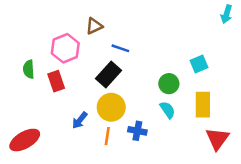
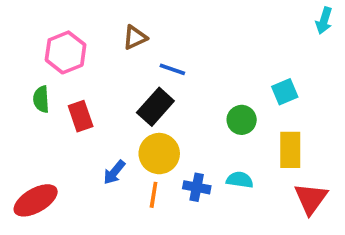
pink hexagon: (65, 48) -> (66, 52), moved
cyan semicircle: (168, 110) -> (240, 180), moved, turned -48

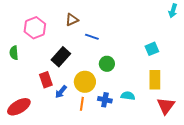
green semicircle: (41, 99) -> (14, 53), moved
black rectangle: (155, 107) -> (61, 57), moved
red rectangle: (81, 116) -> (46, 80), moved
green circle: (242, 120) -> (107, 64), moved

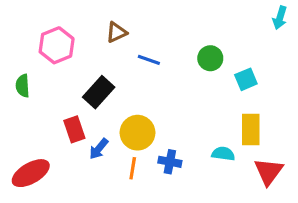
green circle: (107, 64) -> (210, 58), moved
cyan semicircle: (128, 96) -> (223, 154), moved

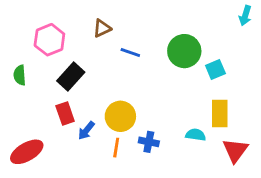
green circle: (210, 58) -> (184, 51), size x1.5
black rectangle: (99, 92) -> (71, 77), moved

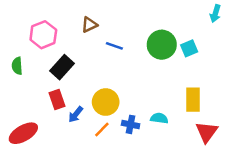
cyan square: (215, 70) -> (189, 48), moved
cyan semicircle: (196, 135) -> (159, 118), moved
orange line: (116, 148) -> (102, 129), turned 35

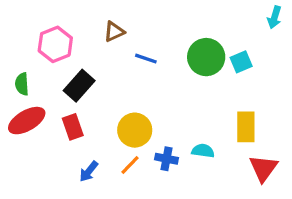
blue arrow: (76, 114) -> (89, 171), moved
red ellipse: (23, 133) -> (27, 121), moved

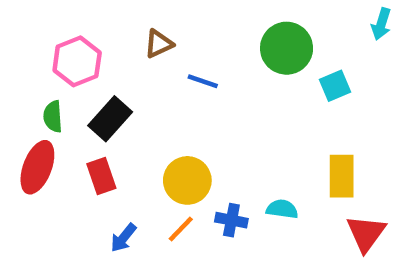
green circle: (206, 57) -> (287, 48), moved
green semicircle: (22, 84) -> (53, 117), moved
red ellipse: (27, 121) -> (37, 167), turned -39

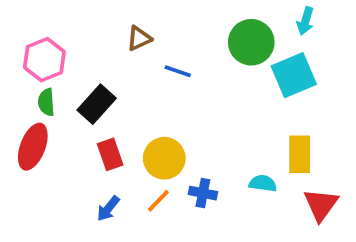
cyan arrow: (381, 24) -> (305, 21), moved
pink hexagon: (77, 61) -> (44, 60), moved
cyan square: (335, 86) -> (294, 75), size x1.6
red rectangle: (101, 176) -> (110, 154), moved
cyan semicircle: (282, 209) -> (263, 183), moved

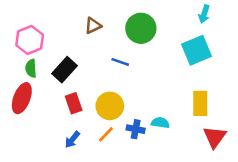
green circle: (251, 42) -> (141, 28), moved
blue line: (178, 71) -> (120, 62), moved
cyan semicircle: (263, 183) -> (160, 123), moved

